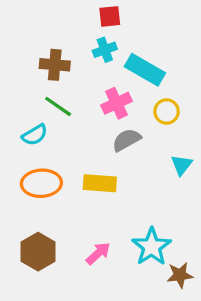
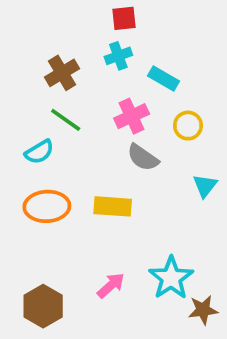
brown cross: (55, 65) -> (62, 73), turned -36
cyan rectangle: (145, 70) -> (164, 79), size x0.7
gray semicircle: (127, 140) -> (143, 158), turned -116
brown hexagon: (38, 252) -> (43, 306), moved

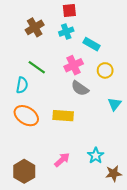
brown cross: (62, 73) -> (35, 27), moved
cyan semicircle: (39, 152) -> (22, 85), turned -49
orange ellipse: (47, 206) -> (26, 116), turned 35
cyan star: (171, 278) -> (96, 156), size x0.7

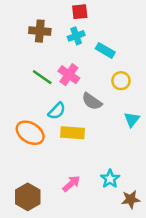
brown cross: (35, 27) -> (40, 31), turned 36
pink cross: (74, 65) -> (69, 75), moved, turned -30
cyan semicircle: (22, 85) -> (57, 111), moved, turned 35

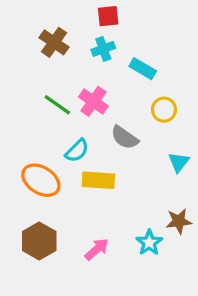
brown cross: (40, 31) -> (54, 42), turned 30
brown hexagon: (28, 197) -> (39, 241), moved
brown star: (131, 199) -> (179, 221), moved

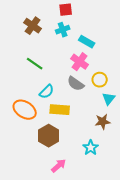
pink cross: (93, 101) -> (80, 62), moved
yellow circle: (164, 110) -> (100, 80), moved
brown star: (179, 221) -> (103, 122), moved
brown hexagon: (39, 241) -> (49, 136), moved
pink arrow: (97, 249) -> (59, 166), moved

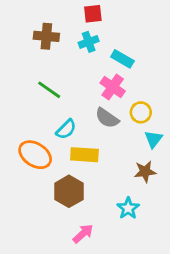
brown cross: (33, 26) -> (46, 36), turned -30

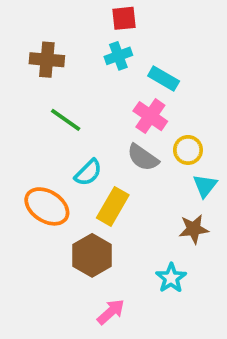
brown cross: (46, 36) -> (47, 60), moved
yellow rectangle: (84, 155) -> (113, 206), turned -64

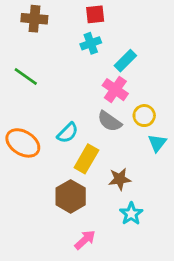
brown cross: (47, 60) -> (34, 19), moved
cyan rectangle: (164, 78) -> (125, 61), turned -75
green line: (66, 120) -> (26, 77), moved
orange ellipse: (47, 206) -> (23, 143), moved
brown star: (194, 229) -> (120, 179), moved

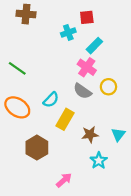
red square: (95, 14) -> (87, 17), moved
green line: (26, 77) -> (17, 68), moved
cyan triangle: (157, 143) -> (118, 134), moved
brown hexagon: (71, 196) -> (37, 148), moved

